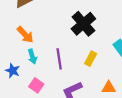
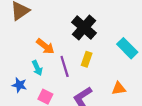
orange arrow: (25, 35) -> (45, 46), moved
yellow rectangle: (91, 59) -> (87, 59), moved

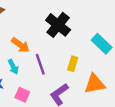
yellow rectangle: (87, 59) -> (73, 64), moved
orange triangle: (119, 88) -> (95, 84), size x1.5

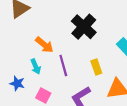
yellow rectangle: (73, 64) -> (96, 67), turned -40

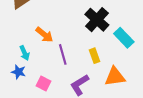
black cross: (84, 27) -> (97, 20), moved
cyan arrow: (36, 67) -> (25, 53), moved

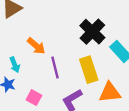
yellow rectangle: (94, 56) -> (89, 70), size x1.6

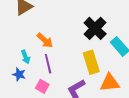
purple line: (55, 67) -> (48, 64), moved

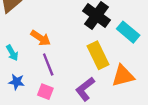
cyan arrow: (26, 57) -> (12, 53), moved

